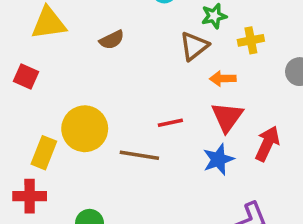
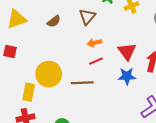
brown triangle: (194, 46) -> (87, 17), moved
orange arrow: (223, 79) -> (94, 43), moved
blue star: (218, 159) -> (127, 76), turned 30

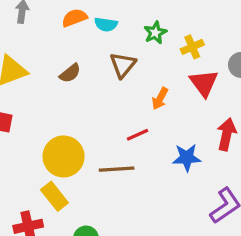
orange arrow: (94, 43) -> (160, 99), moved, turned -48
red triangle: (127, 52) -> (204, 83), moved
yellow rectangle: (29, 92) -> (54, 196), moved, turned -48

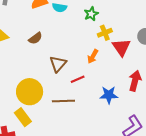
yellow cross: (192, 47) -> (105, 33), moved
brown triangle: (123, 65) -> (58, 64), moved

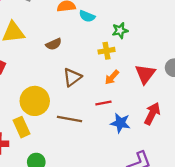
yellow cross: (105, 33) -> (106, 51), moved
red line: (78, 79) -> (103, 103), moved

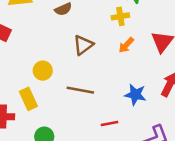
yellow circle: (35, 101) -> (43, 71), size x0.6
red line: (103, 103) -> (109, 124), moved

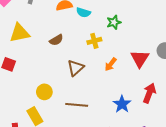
yellow cross: (120, 16) -> (94, 41), moved
blue star: (135, 95) -> (122, 104), turned 30

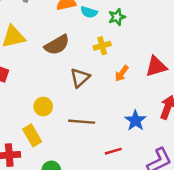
green star: (114, 22) -> (117, 17), moved
brown semicircle: (56, 40) -> (57, 45), size x1.5
red triangle: (140, 59) -> (156, 66), turned 42

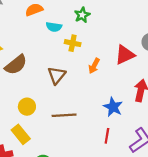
cyan semicircle: (89, 12) -> (54, 27), moved
brown semicircle: (57, 45) -> (16, 65), moved
yellow cross: (102, 46) -> (73, 43), turned 35
red line: (113, 151) -> (107, 136), moved, turned -56

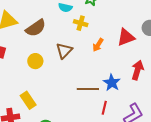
brown semicircle: (16, 65) -> (36, 28), moved
yellow circle: (27, 107) -> (35, 61), moved
brown line: (64, 115) -> (88, 89), moved

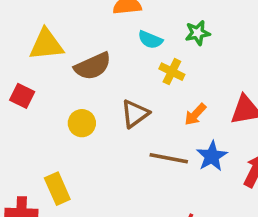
blue star: (112, 83) -> (212, 156), moved
brown line: (88, 89) -> (169, 158), moved

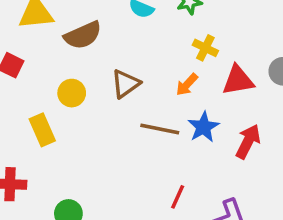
yellow cross: (172, 72) -> (205, 48), moved
yellow rectangle: (57, 189) -> (42, 130), moved

